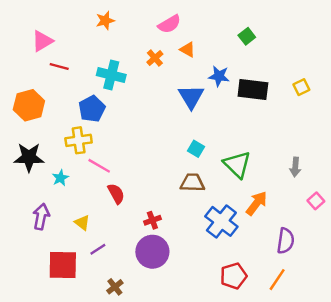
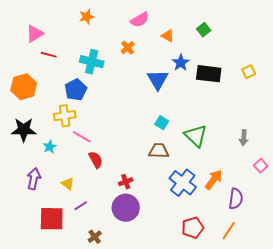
orange triangle: (188, 50) -> (168, 36), moved
blue star: (219, 76) -> (181, 63), turned 30
orange arrow: (257, 203) -> (214, 180), moved

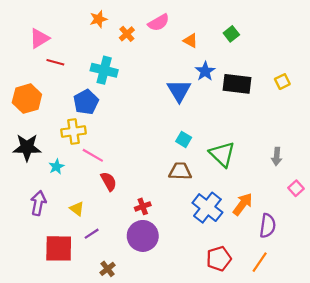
orange cross: (128, 48) -> (127, 34), moved

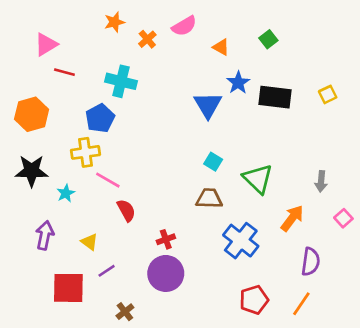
orange arrow: (243, 204) -> (292, 218), moved

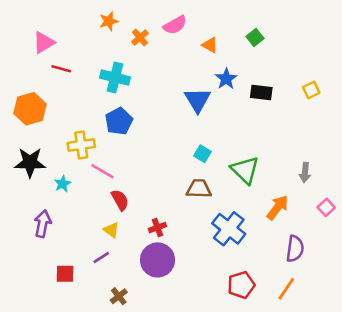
black rectangle: (275, 97) -> (261, 92), size x0.7
blue pentagon: (100, 118) -> (119, 121), moved
yellow triangle: (89, 242) -> (111, 230), moved
red square: (68, 288) -> (65, 274), size x0.6

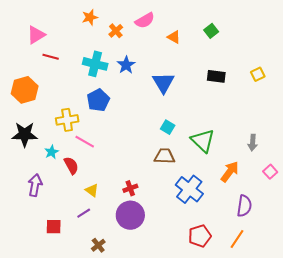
blue star: (226, 79) -> (126, 65), moved
red semicircle: (120, 200) -> (71, 165), moved

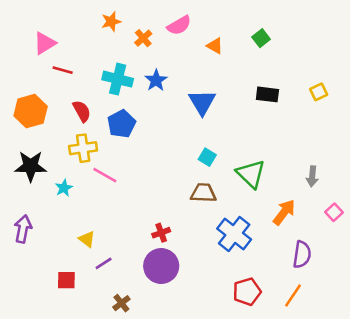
red semicircle: (71, 165) -> (82, 111), moved
purple arrow: (35, 185) -> (23, 229), moved
yellow triangle: (92, 190) -> (87, 239), moved

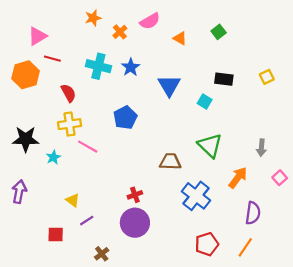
orange hexagon: (31, 111) -> (26, 75), moved
blue pentagon: (121, 124) -> (125, 118), moved
cyan square: (207, 157) -> (205, 102), moved

